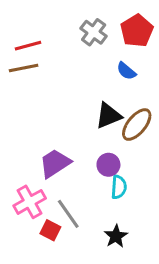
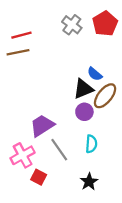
blue semicircle: (126, 71) -> (95, 74), moved
purple circle: (108, 165) -> (84, 112), moved
gray line: (68, 214) -> (59, 150), moved

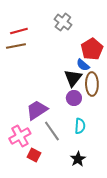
red pentagon: (105, 24) -> (92, 49), moved
black triangle: (83, 89) -> (73, 78), turned -30
brown ellipse: (105, 96) -> (92, 84), turned -40

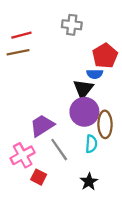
gray cross: (63, 22) -> (72, 25), turned -30
blue semicircle: (83, 65) -> (95, 74), turned -40
brown ellipse: (92, 84) -> (105, 124), moved
purple circle: (74, 98) -> (84, 112), size x1.6

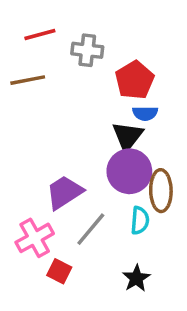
gray cross: (72, 25) -> (87, 50), moved
red line: (21, 35) -> (40, 35), moved
red pentagon: (105, 56) -> (135, 80), moved
gray line: (59, 150) -> (91, 229), turned 75

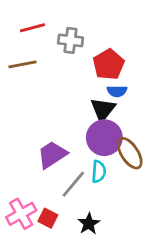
brown ellipse: (161, 191) -> (130, 153), turned -32
cyan semicircle: (140, 220) -> (99, 172), moved
pink cross: (35, 238) -> (21, 214), moved
black star: (136, 278) -> (89, 224), moved

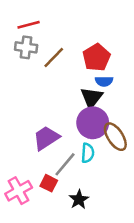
gray cross: (70, 40) -> (26, 47), moved
brown line: (23, 64) -> (54, 57), moved, turned -35
red square: (48, 218) -> (49, 183), moved

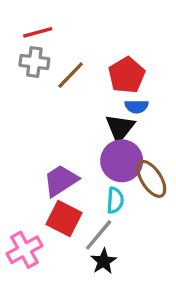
gray line: (65, 164) -> (99, 235), moved
red square: (49, 183) -> (64, 218), moved, size x1.5

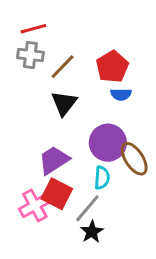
black triangle: (120, 128) -> (64, 103), moved
pink cross: (24, 250) -> (35, 205), moved

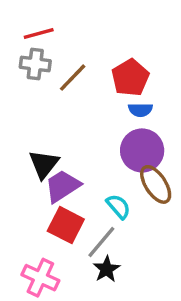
black triangle: (64, 103) -> (44, 164), moved
purple circle: (108, 143) -> (142, 150), moved
cyan semicircle: (102, 178) -> (118, 206), turned -45
pink cross: (35, 205) -> (40, 278), moved, turned -36

